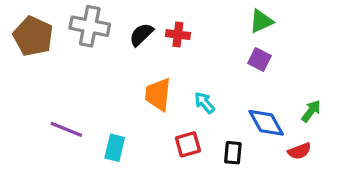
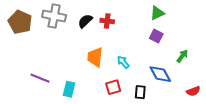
green arrow: (311, 111) -> (182, 56), moved
red semicircle: (299, 151) -> (193, 91), moved

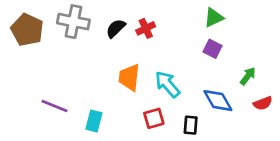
red cross: (107, 21) -> (146, 28), turned -32
cyan arrow: (123, 62) -> (167, 84), size x1.5
red semicircle: (193, 91) -> (263, 103), moved

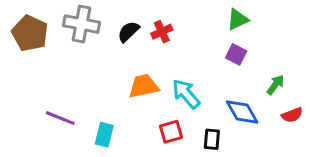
orange trapezoid: (129, 77) -> (144, 86), turned 72

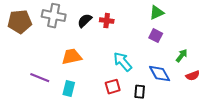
red cross: (162, 32) -> (107, 21), turned 32
brown pentagon: (30, 33) -> (20, 22), turned -30
orange trapezoid: (144, 86) -> (72, 57), moved

